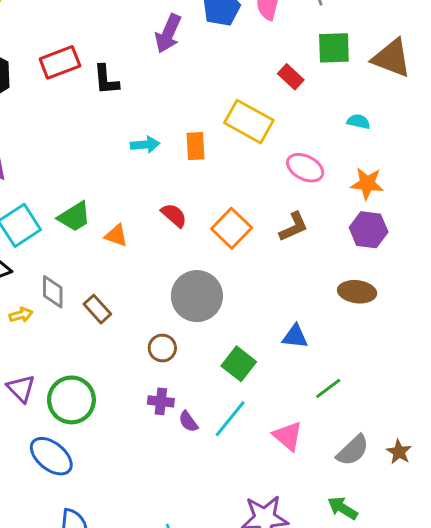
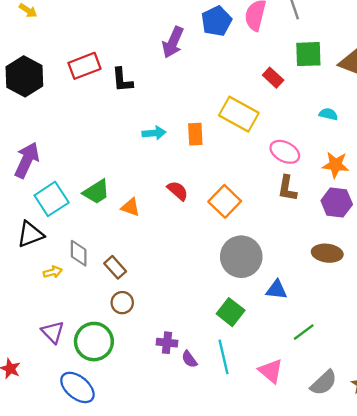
brown L-shape: (294, 227) -> (287, 188), moved, turned 124
gray circle: (197, 296) -> (241, 257), moved
brown circle: (162, 348) -> (122, 303), moved
cyan line: (230, 419) -> (224, 357), turned -52

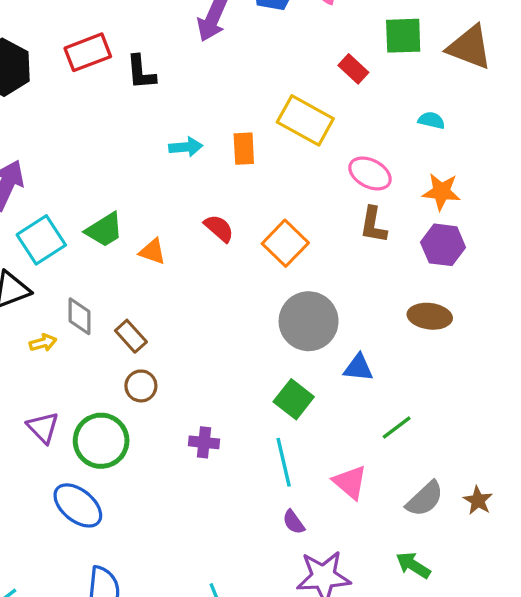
purple semicircle: (189, 359) -> (294, 522), moved

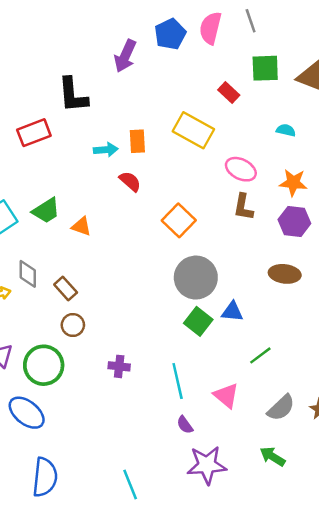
red rectangle: (88, 52) -> (34, 133), moved
black L-shape: (141, 72) -> (73, 95), size x1.4
orange rectangle: (244, 149) -> (137, 141), moved
red semicircle: (219, 228) -> (130, 181), moved
green square: (294, 399) -> (198, 321), moved

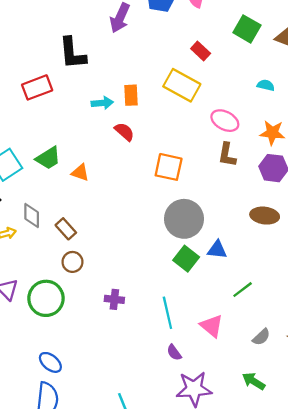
green square: (265, 68) -> (247, 29), turned 32
red rectangle: (229, 93) -> (201, 51), moved
orange square: (179, 220) -> (169, 167), turned -32
gray semicircle: (281, 408) -> (261, 337), size x0.7
blue ellipse: (27, 413) -> (50, 362), moved, size x0.7

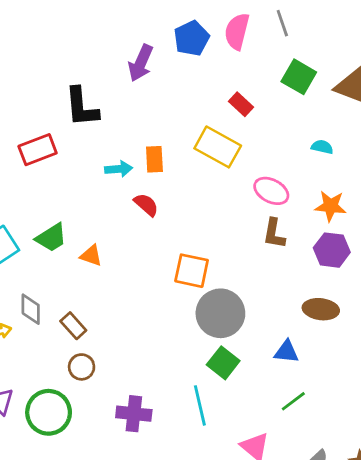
orange square: (169, 167) -> (192, 271), moved
blue triangle: (217, 250) -> (286, 352), moved
purple cross: (114, 299) -> (134, 414), size x1.4
cyan line: (167, 313) -> (200, 405), moved

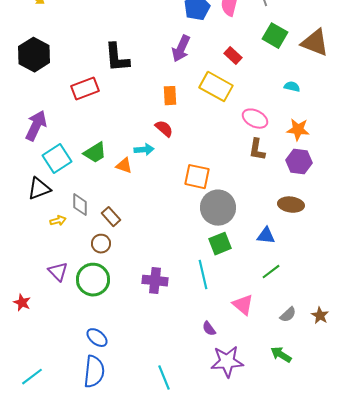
purple arrow: (141, 63) -> (181, 49), moved
cyan arrow: (119, 169) -> (144, 150), moved
green square: (223, 363) -> (220, 244), turned 30
brown circle: (82, 367) -> (101, 244), moved

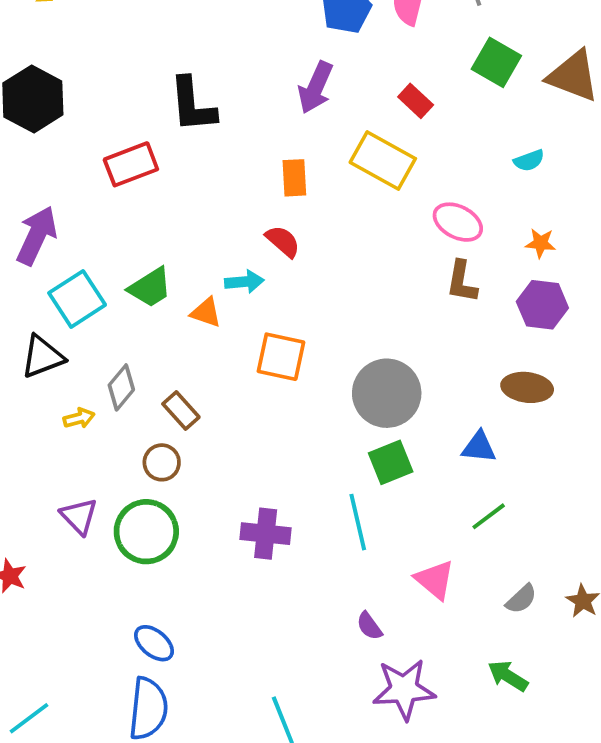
cyan semicircle: (292, 87) -> (529, 161), turned 147
orange star: (298, 130) -> (541, 243), size x0.7
orange square: (197, 177) -> (281, 357), moved
gray diamond: (80, 205) -> (121, 387), turned 40

